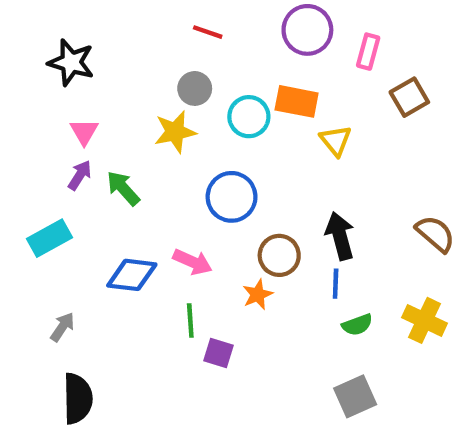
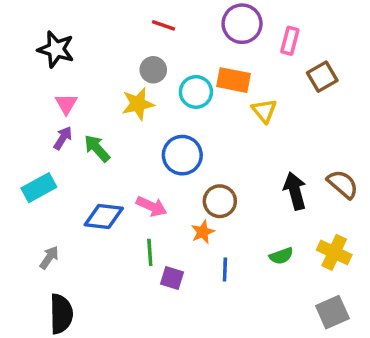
black arrow: (340, 236) -> (295, 191), moved
blue line: (336, 284) -> (225, 269), moved
gray square: (355, 396) -> (332, 312), moved

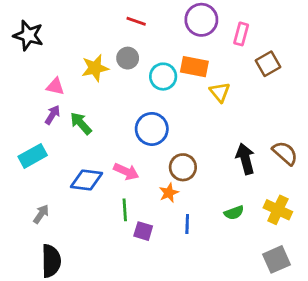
black star: (56, 49) -> (28, 35), moved
pink triangle: (66, 104) -> (55, 86), turned -48
yellow star: (138, 104) -> (95, 68), moved

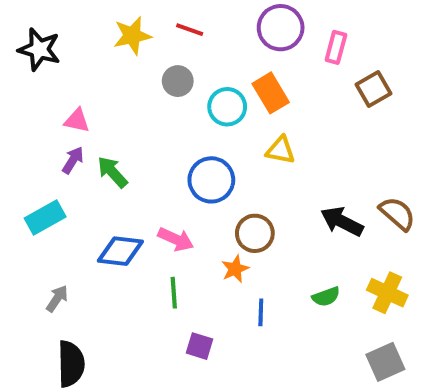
orange rectangle: (194, 67) -> (271, 93), turned 48
yellow star: (95, 68) -> (132, 36), moved
yellow triangle: (220, 92) -> (281, 150), moved, turned -40
black arrow: (245, 159) -> (342, 221), turned -48
purple square: (143, 231) -> (199, 346), moved

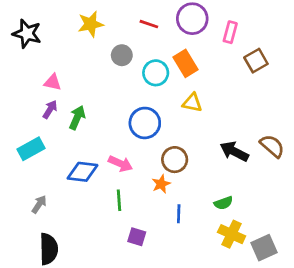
red line: (190, 30) -> (149, 24), moved
green arrow: (112, 172) -> (77, 118), turned 65
yellow cross: (387, 293) -> (232, 234), moved

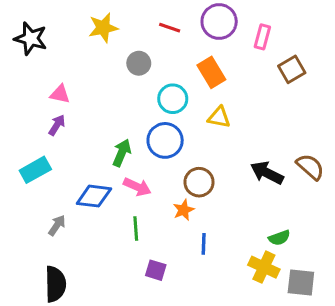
cyan circle: (156, 73) -> (173, 99), moved
green arrow: (77, 118) -> (122, 153), moved
green semicircle: (223, 203) -> (279, 238), moved
gray arrow: (39, 204) -> (57, 225), moved
gray square: (264, 248) -> (301, 283), turned 30

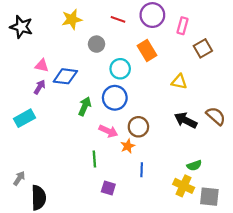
yellow triangle: (219, 117) -> (179, 82), moved
pink arrow: (137, 187) -> (108, 131), moved
blue diamond: (94, 196) -> (65, 76), moved
gray arrow: (57, 225) -> (19, 178), moved

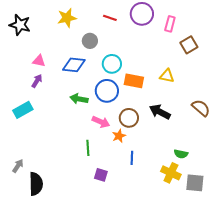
orange rectangle: (147, 50) -> (134, 81), moved, turned -48
blue diamond: (65, 76) -> (74, 65), moved
green arrow: (85, 106) -> (79, 99), turned -102
black arrow: (186, 120) -> (160, 112), moved
green semicircle: (194, 165) -> (181, 154), turned 32

